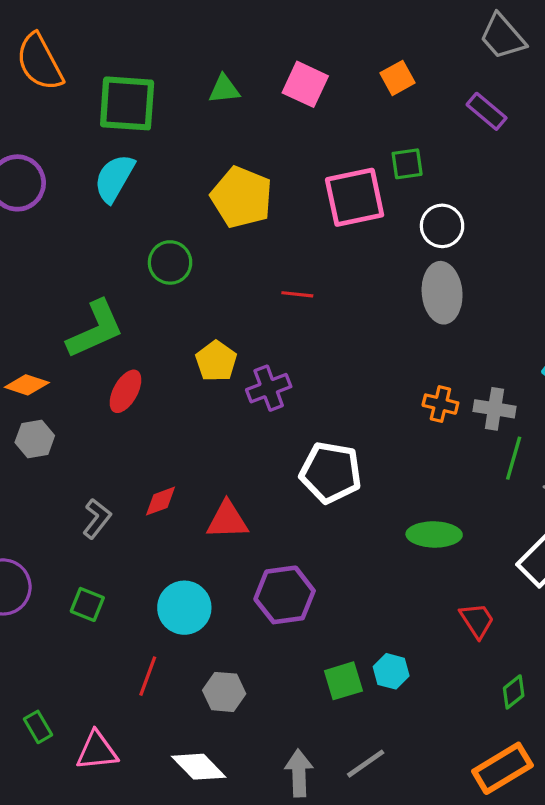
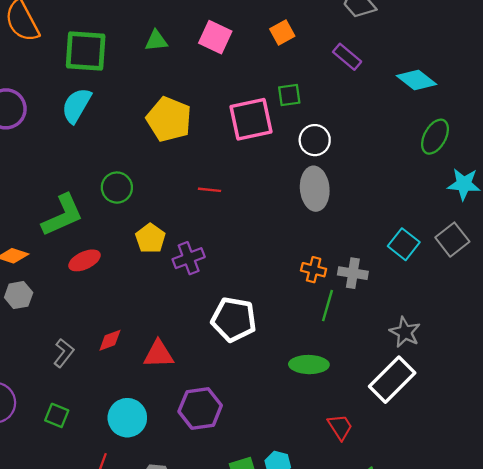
green circle: (170, 262) -> (117, 188), moved
red ellipse: (125, 391) -> (84, 260), turned 36
green line: (514, 458) -> (327, 306), moved

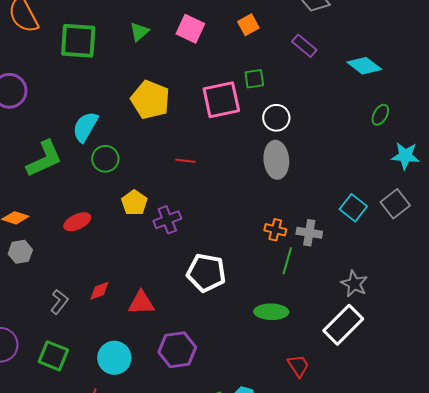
green triangle: (156, 41) -> (139, 32), turned -35
cyan semicircle: (76, 105) -> (85, 127), moved
green ellipse: (435, 137) -> (380, 115), size x0.7
green L-shape: (63, 215) -> (44, 159), moved
green square: (57, 415) -> (53, 356), size x1.4

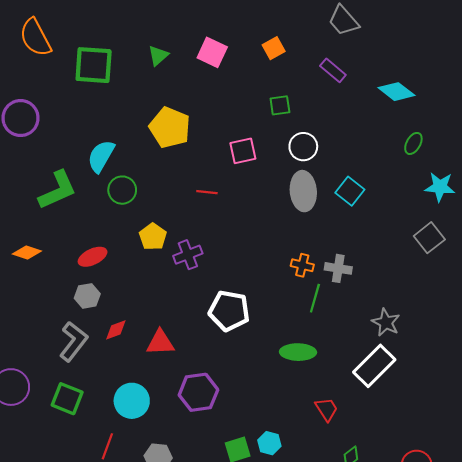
pink square: (221, 100) -> (243, 151), moved, size x0.7
cyan square: (353, 208) -> (350, 191), moved
gray hexagon: (20, 252) -> (87, 296), moved
gray L-shape: (59, 302) -> (73, 341), size x1.5

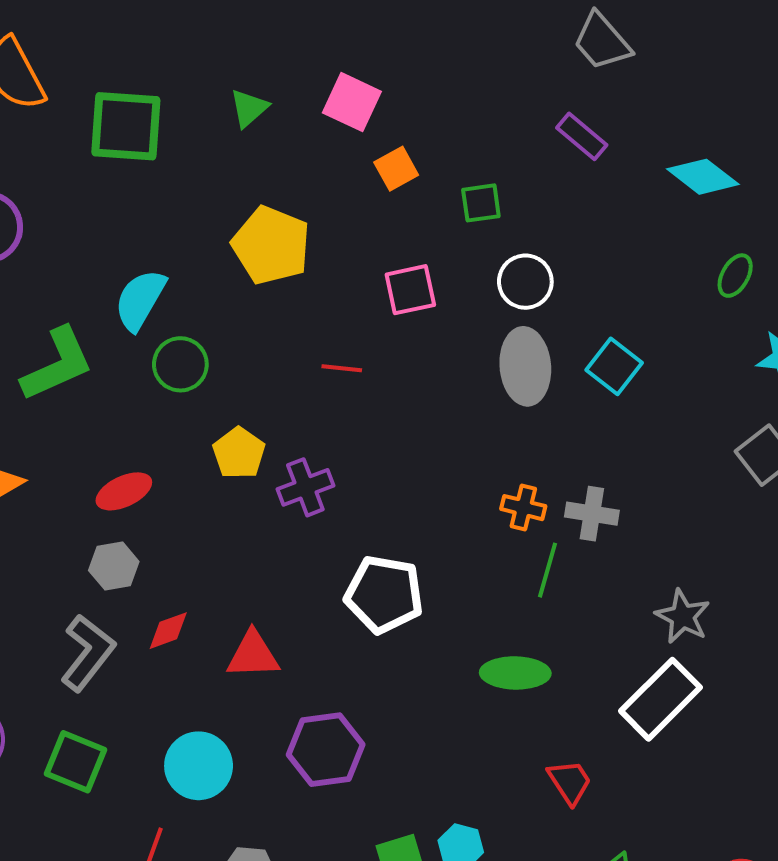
orange square: (274, 48) -> (396, 169), moved

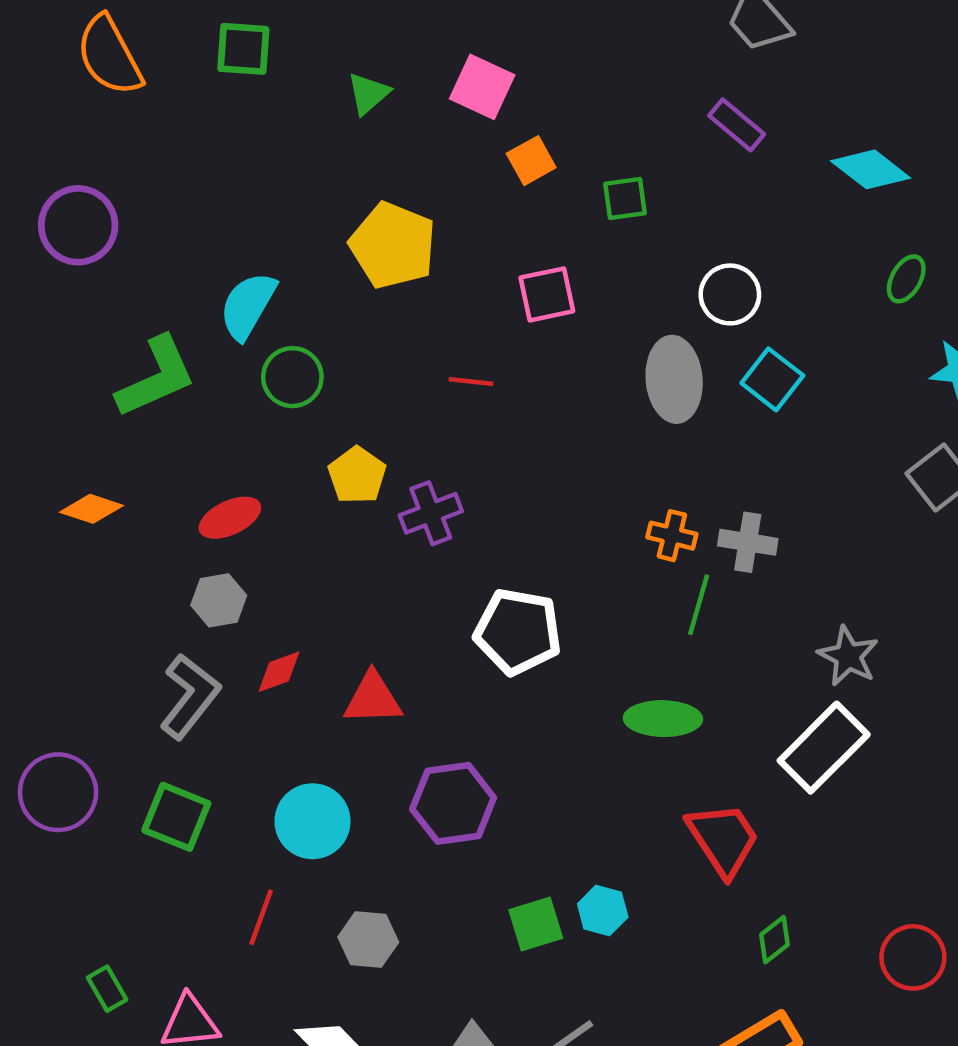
green square: (126, 126) -> (243, 49), moved, size x0.7
white circle: (525, 282) -> (730, 294), moved
red trapezoid: (570, 782) -> (723, 839), size x1.5

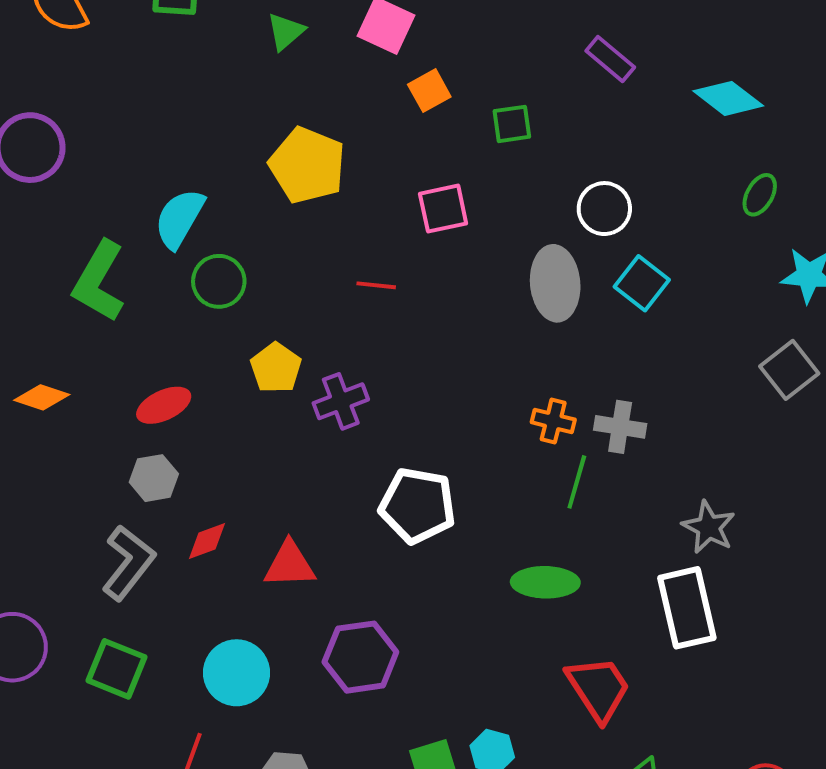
green L-shape: (156, 377) -> (99, 281), turned 144
white rectangle: (824, 748) -> (687, 608), turned -58

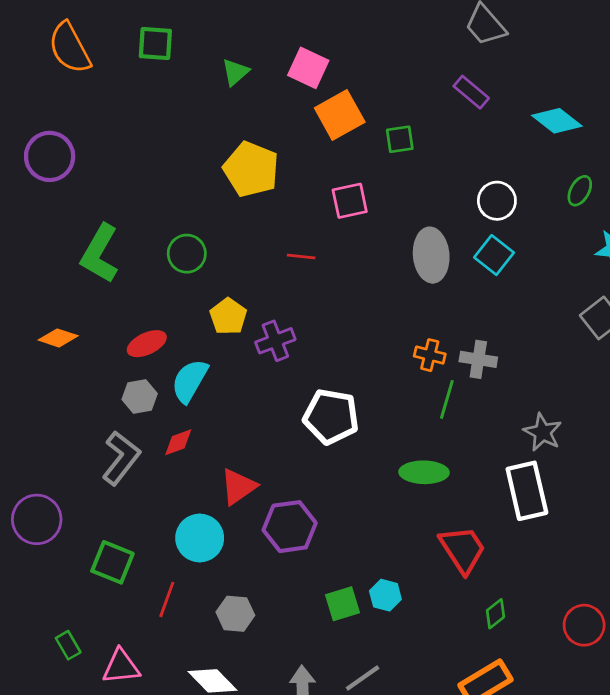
orange square: (429, 91) -> (340, 115), size x1.6
white circle: (604, 209) -> (497, 201), moved
cyan semicircle: (179, 218) -> (190, 381), moved
red triangle: (290, 565) -> (238, 487), moved, turned -33
green square: (117, 669) -> (112, 562), moved

